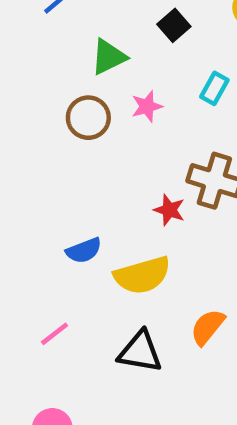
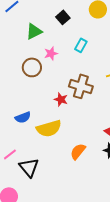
brown circle: (88, 118) -> (32, 67), moved
black triangle: (140, 352) -> (29, 167), moved, turned 40

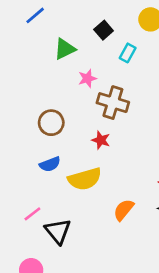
cyan rectangle: (81, 45) -> (128, 53), moved
brown circle: (32, 67) -> (51, 123), moved
brown cross: (81, 86) -> (113, 103), moved

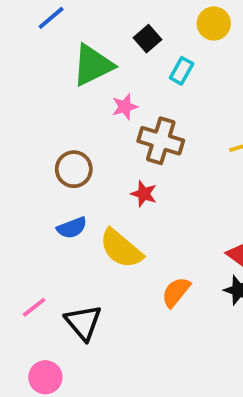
green triangle: (65, 49) -> (93, 65), size x1.4
yellow semicircle: (85, 179) -> (121, 249), turned 56
pink line: (32, 214) -> (34, 307), moved

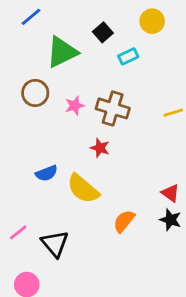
cyan rectangle: (182, 71) -> (128, 56), turned 36
pink star: (125, 107) -> (75, 106), moved
brown circle: (74, 169) -> (35, 93), moved

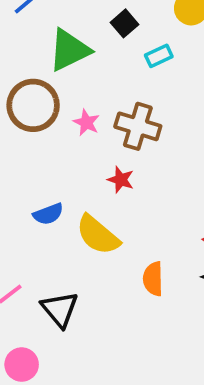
brown circle: (35, 93) -> (33, 105), size x1.4
pink star: (75, 106) -> (86, 123), turned -30
orange semicircle: (124, 221) -> (153, 279), turned -40

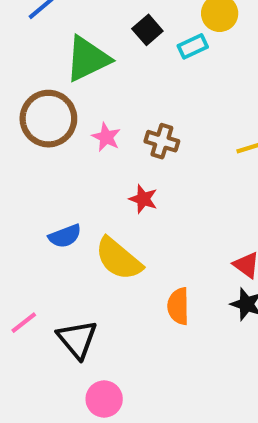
cyan rectangle: (159, 56) -> (193, 46), moved
brown cross: (138, 126) -> (162, 141), size x0.7
pink circle: (22, 365) -> (104, 399), moved

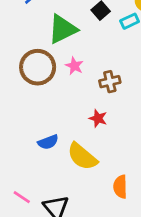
pink star: (106, 137) -> (74, 66), moved
brown cross: (162, 141) -> (110, 82), turned -30
pink line: (24, 323) -> (22, 197), turned 72

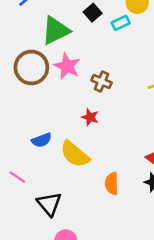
pink star: (74, 66) -> (67, 66), size x1.5
brown cross: (110, 82) -> (102, 81), turned 36
pink line: (22, 197) -> (17, 177), moved

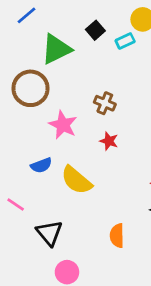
pink star: (67, 66) -> (63, 125), moved
red star: (90, 117) -> (109, 141), moved
orange semicircle: (112, 183) -> (117, 236), moved

